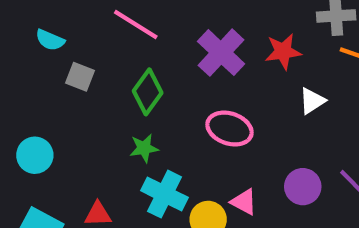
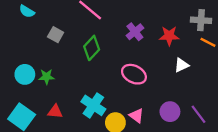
cyan semicircle: (50, 40) -> (27, 11), moved
purple cross: (221, 53) -> (135, 32), size x0.7
green star: (144, 148) -> (47, 77), moved

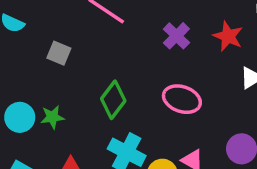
red star: (169, 36) -> (228, 36), turned 30
green diamond: (92, 48) -> (113, 100), moved

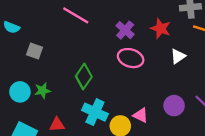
gray square: (59, 53) -> (34, 51), moved
pink ellipse: (182, 99) -> (131, 58), moved

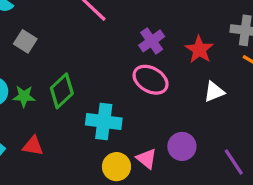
green diamond: (84, 76) -> (62, 91), moved
purple circle: (174, 106) -> (182, 146), moved
cyan cross: (95, 112) -> (104, 121), moved, turned -30

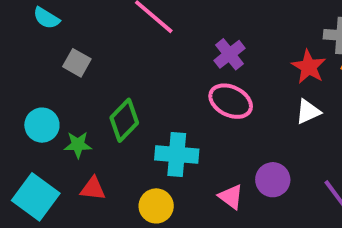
red star: (199, 50) -> (309, 67), moved
green star: (24, 96) -> (78, 145), moved
yellow circle: (116, 167) -> (156, 206), moved

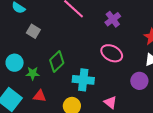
purple cross: (230, 54) -> (113, 19), moved
purple circle: (273, 180) -> (139, 81), moved

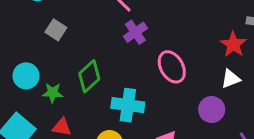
purple cross: (113, 19) -> (135, 32), moved
pink ellipse: (112, 53) -> (172, 67), turned 30

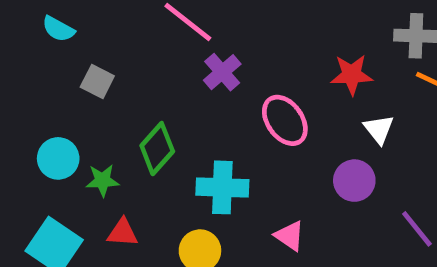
red star: (233, 44) -> (352, 75), moved, turned -30
white triangle: (231, 79) -> (379, 129), turned -42

